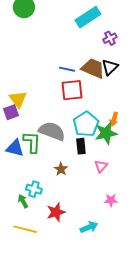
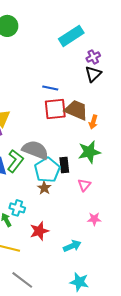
black triangle: (110, 67) -> (93, 74), moved
brown trapezoid: (93, 68) -> (76, 110), moved
orange arrow: (114, 119) -> (93, 122), moved
cyan pentagon: (86, 124) -> (47, 170), moved
green L-shape: (32, 142) -> (15, 161), turned 35

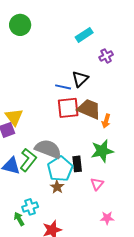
cyan rectangle: (71, 36) -> (84, 35), size x0.7
black triangle: (93, 74) -> (80, 79), moved
cyan cross: (17, 208) -> (30, 207), turned -35

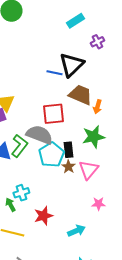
black triangle: (80, 79) -> (71, 65), size x1.5
red square: (68, 108) -> (53, 114), moved
pink triangle: (97, 184) -> (88, 170), size x1.5
brown star: (57, 187) -> (68, 167), moved

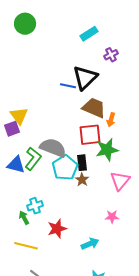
red square: (53, 114) -> (90, 135), moved
pink triangle: (88, 170) -> (120, 181), moved

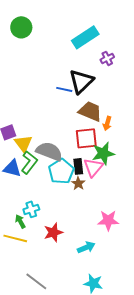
cyan rectangle: (89, 34) -> (85, 37), size x1.5
yellow triangle: (19, 116) -> (23, 143), moved
pink triangle: (120, 181) -> (93, 167), moved
pink star: (112, 217) -> (108, 220), size x1.5
yellow line: (26, 246) -> (15, 238), moved

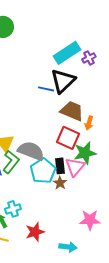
cyan rectangle: (85, 37) -> (67, 53), moved
red square: (86, 138) -> (68, 138), turned 30
cyan arrow: (86, 247) -> (68, 247), turned 30

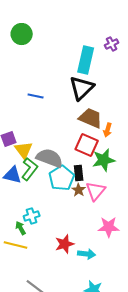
cyan rectangle: (67, 53) -> (86, 60), turned -44
purple cross: (89, 58) -> (112, 44), moved
blue line: (46, 89) -> (36, 96), moved
pink triangle: (75, 167) -> (96, 191), moved
red star: (35, 232) -> (65, 244), moved

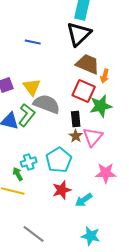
yellow triangle: (24, 150) -> (32, 87), moved
cyan pentagon: (62, 178) -> (59, 160), moved
cyan arrow: (87, 254) -> (84, 200), turned 138

